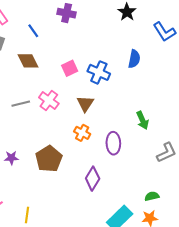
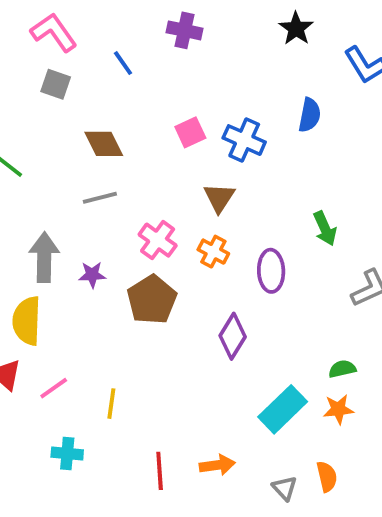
brown diamond: (28, 61) -> (104, 144), moved
pink cross: (49, 101) -> (158, 240), moved
purple star: (11, 158) -> (92, 275), moved

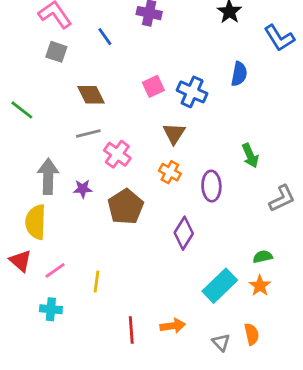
pink cross: (158, 240) -> (117, 154), moved
orange star: (338, 409) -> (260, 286), turned -30
cyan cross: (67, 454) -> (51, 309), moved

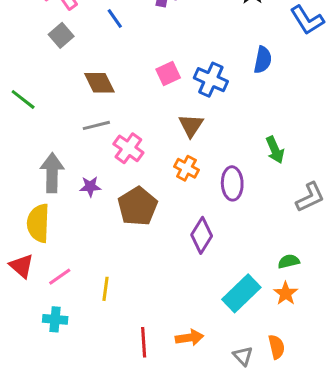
gray square: (56, 52) -> (61, 35), turned 30

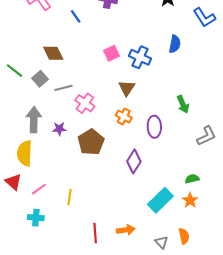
gray square: (61, 35) -> (40, 79), moved
brown diamond: (99, 83) -> (53, 53), moved

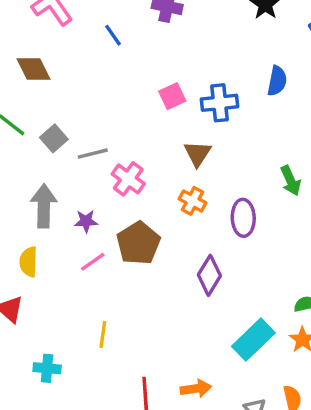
brown diamond: (53, 53) -> (34, 69), moved
blue cross: (140, 57) -> (220, 103), turned -30
yellow semicircle: (25, 153) -> (28, 262), size x0.7
pink line: (39, 189) -> (93, 262), moved

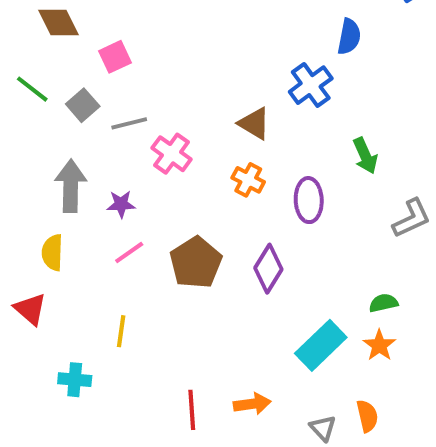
pink square: (172, 96) -> (115, 57), moved
blue cross: (220, 103) -> (311, 85), moved, turned -30
brown triangle: (198, 154) -> (254, 123), turned -32
brown pentagon: (138, 243) -> (196, 263), moved
yellow line: (103, 334) -> (121, 331), moved

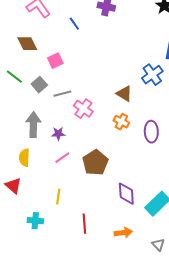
purple diamond: (268, 269) -> (126, 194), moved, turned -35
red line: (192, 410) -> (84, 224), moved

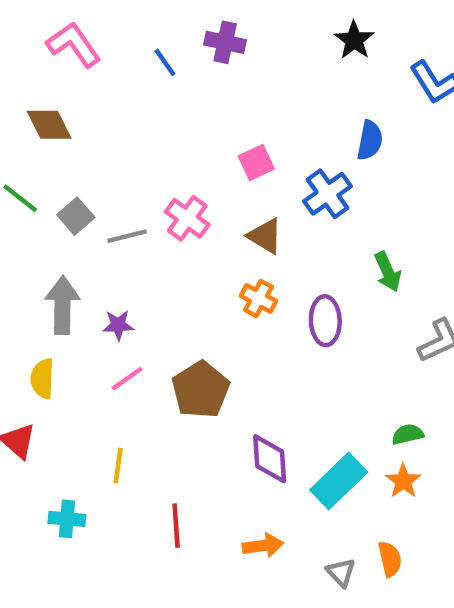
blue line: (74, 24) -> (165, 62), moved
pink square: (55, 61) -> (256, 163), moved
pink cross: (83, 109) -> (187, 218), moved

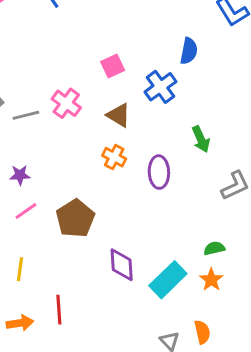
orange arrow: (263, 546) -> (20, 323), moved

